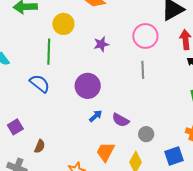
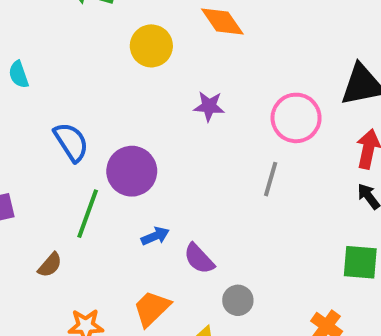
green line: (49, 52) -> (88, 214), moved
purple circle: (88, 86) -> (132, 171), moved
brown semicircle: (40, 146) -> (50, 265), moved

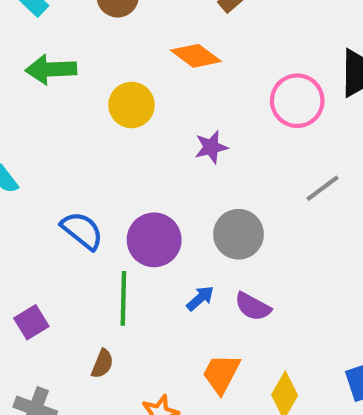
pink circle: (296, 118) -> (297, 101), moved
gray line: (271, 179) -> (323, 188), moved, turned 56
gray circle: (238, 300) -> (238, 234), moved, size x1.5

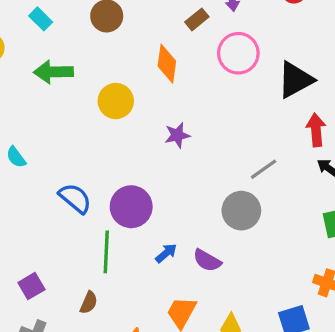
orange diamond: (196, 56) -> (167, 64), turned 60
pink circle: (297, 101) -> (238, 53), moved
gray circle: (238, 234) -> (241, 211), moved
purple square: (31, 322) -> (31, 286), moved

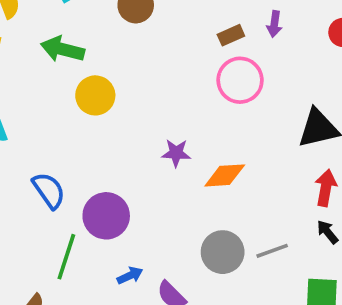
pink circle: (238, 53) -> (240, 80), moved
orange diamond: (167, 64) -> (225, 175), moved, turned 63
yellow circle: (116, 101) -> (95, 95), moved
gray line: (264, 169) -> (272, 251), moved

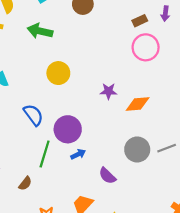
yellow circle: (95, 95) -> (58, 73), moved
blue arrow: (130, 275) -> (78, 154), moved

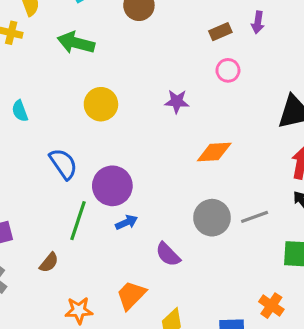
pink circle: (146, 47) -> (228, 70), size x0.6
purple star: (109, 91) -> (177, 101), moved

